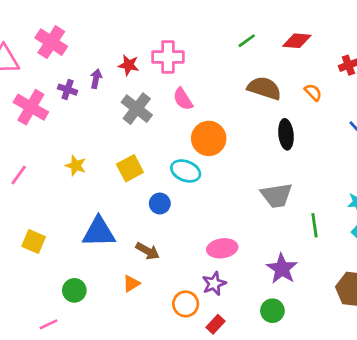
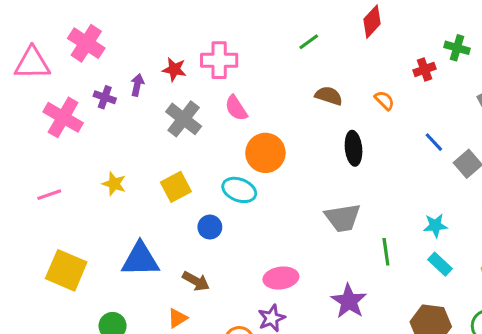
red diamond: (297, 41) -> (372, 22), moved, turned -52
brown semicircle: (264, 88) -> (329, 96), size x0.7
pink line: (19, 175) -> (49, 195), turned 35
yellow square: (34, 242) -> (66, 270), size x1.5

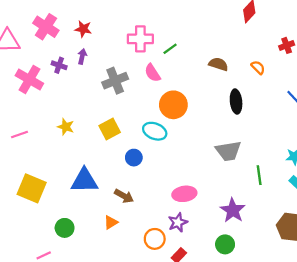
green line: (309, 42) -> (170, 49), moved
red star: (174, 69) -> (83, 29), moved
gray cross: (184, 119) -> (115, 81), turned 30

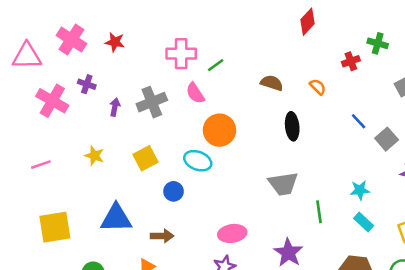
purple arrow: (82, 56) -> (115, 107), moved
yellow square: (32, 188) -> (55, 227), turned -32
brown arrow: (124, 196) -> (162, 236), turned -30

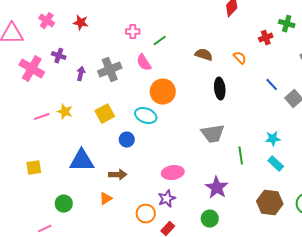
pink cross: (71, 40) -> (47, 21), size x0.7
pink cross: (181, 54) -> (133, 32), size x0.6
pink line: (41, 165) -> (42, 117), moved
yellow square: (55, 227) -> (34, 168), size x0.6

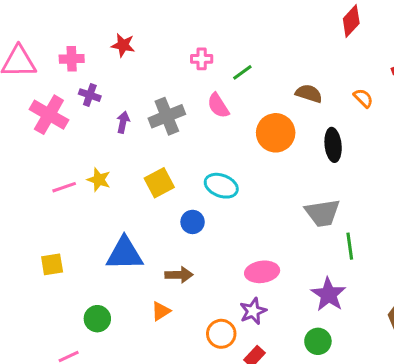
pink cross: (47, 21) -> (72, 59), moved, turned -35
orange circle: (163, 92) -> (276, 133), moved
green line: (241, 156) -> (350, 246), moved

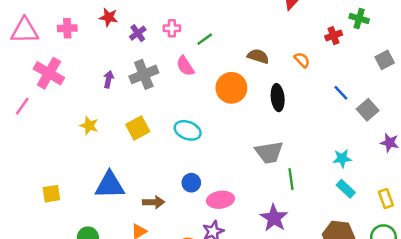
purple cross: (90, 95) -> (138, 33), moved, turned 35
pink line: (64, 187) -> (22, 106), moved, turned -36
blue circle: (193, 222) -> (191, 183), moved

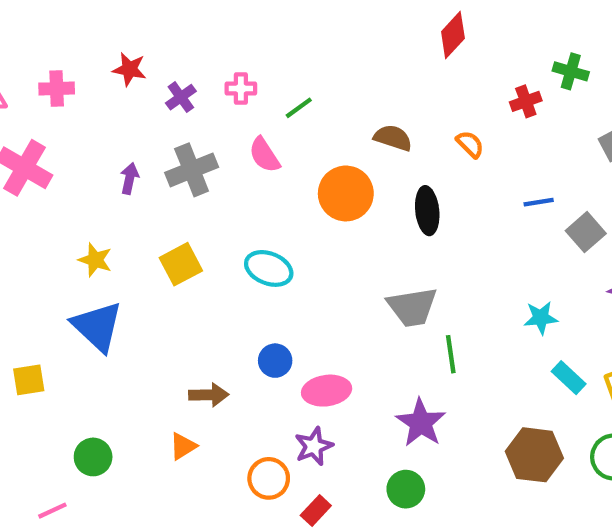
blue line: (341, 93) -> (539, 202), turned -56
blue triangle: (110, 185) -> (97, 326), moved, turned 44
cyan rectangle: (346, 189) -> (569, 378), moved

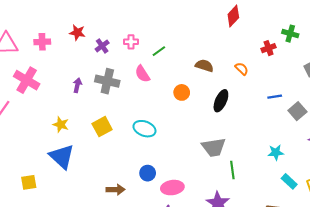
gray cross: (192, 170) -> (107, 81), turned 35
orange circle: (346, 193) -> (182, 92), size x0.6
black ellipse: (427, 211) -> (221, 101), turned 30

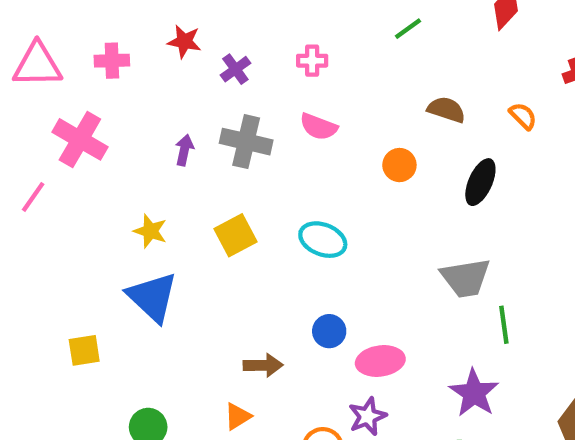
pink cross: (131, 42) -> (312, 61), moved
green line: (159, 51) -> (408, 29), moved
pink semicircle: (142, 74) -> (319, 127), turned -36

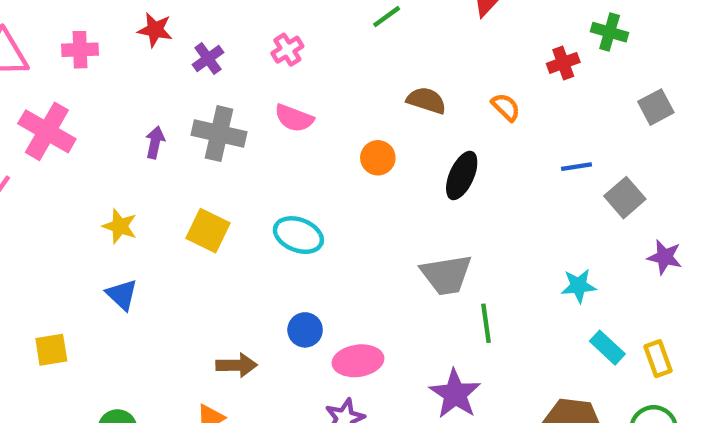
pink cross: (312, 61) -> (287, 50), turned -32
yellow square: (235, 235) -> (208, 231), turned -36
blue triangle: (152, 297) -> (122, 295), size x0.6

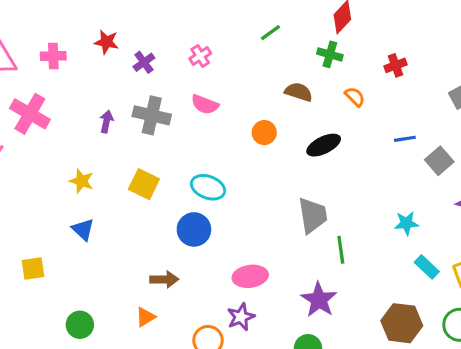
green cross: (610, 32) -> (330, 54), moved
black ellipse: (462, 175) -> (324, 145), turned 40
gray trapezoid: (446, 275) -> (313, 215), turned -90
blue circle: (305, 330) -> (194, 229), moved, size x1.4

